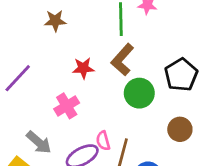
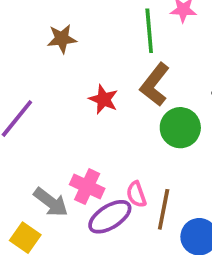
red star: (83, 68) -> (103, 99), turned 30
pink cross: (67, 106) -> (87, 187), moved, turned -30

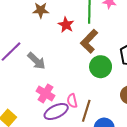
red star: (103, 99) -> (66, 25), moved
gray arrow: (51, 202) -> (36, 61), moved

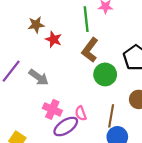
red star: (66, 25) -> (53, 39), moved
brown line: (86, 111) -> (111, 116), moved

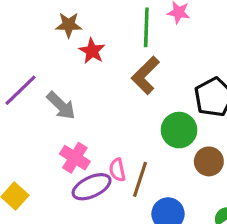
green circle: (105, 74) -> (179, 130), moved
brown line: (111, 116) -> (140, 179), moved

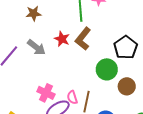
red star: (92, 51) -> (62, 39), moved
gray arrow: (61, 106) -> (36, 47), moved

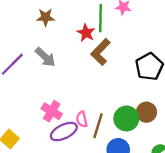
red star: (62, 39) -> (86, 33), moved
green circle: (107, 69) -> (126, 118), moved

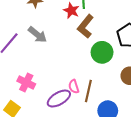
pink cross: (52, 111) -> (26, 83), moved
green circle: (126, 118) -> (102, 52), moved

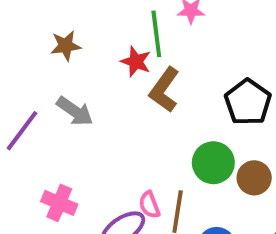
green circle: (102, 52) -> (213, 163), moved

